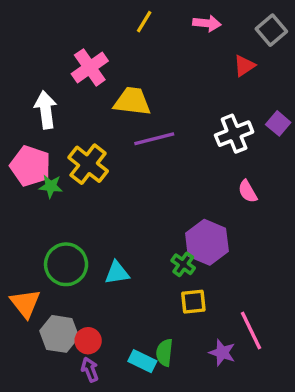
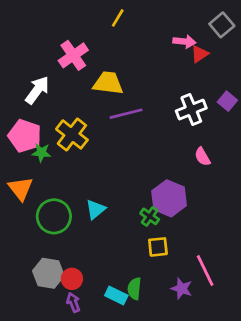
pink arrow: (207, 23) -> (184, 42), moved
white arrow: (46, 110) -> (37, 90), turned 44
cyan triangle: (117, 273) -> (96, 209), moved, turned -30
orange triangle: (25, 303) -> (21, 189), moved

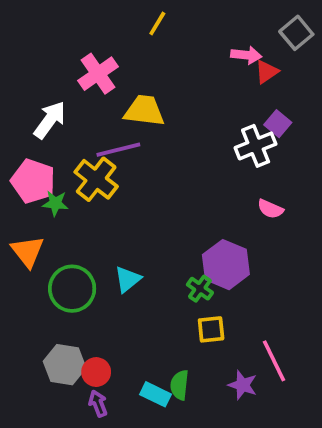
purple square: (227, 101) -> (278, 124), moved
purple line: (126, 114) -> (118, 150), moved
pink semicircle: (202, 157) -> (270, 209), turned -36

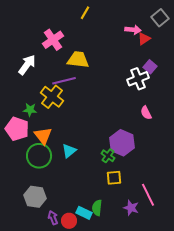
pink pentagon: (33, 181) -> (17, 129), moved
pink semicircle: (270, 209) -> (146, 113), turned 40
orange triangle: (28, 252) -> (43, 136), moved
red circle: (96, 372) -> (69, 221), moved

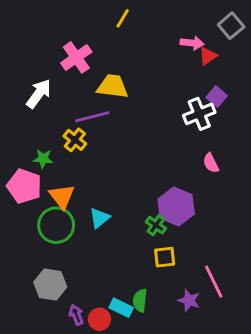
yellow cross: (52, 97) -> (75, 140), size x0.7

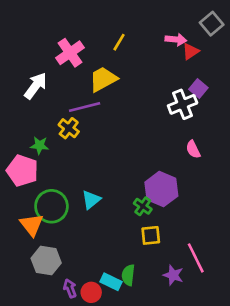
yellow line: (123, 18) -> (119, 42), moved
yellow trapezoid: (112, 86) -> (103, 79), turned -36
orange triangle: (62, 196) -> (32, 225), moved

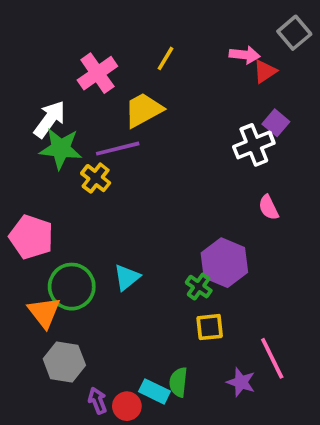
green star: (40, 145) -> (61, 149), moved, size x1.6

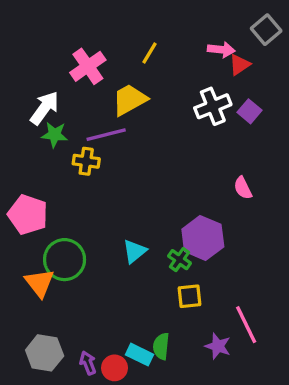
white cross: (254, 145) -> (213, 106), moved
green star: (61, 149) -> (55, 135), size x0.7
yellow cross: (96, 178) -> (86, 161), turned -30
cyan triangle: (127, 277) -> (135, 251), moved
gray hexagon: (64, 362) -> (45, 353), moved

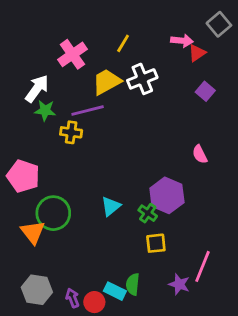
white cross: (213, 106) -> (142, 79), moved
pink line: (246, 325) -> (202, 266), turned 48

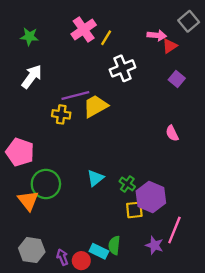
pink cross: (72, 54) -> (84, 29), moved
yellow trapezoid: (107, 82) -> (95, 106), moved
green star: (45, 110) -> (29, 37), moved
purple hexagon: (167, 195) -> (151, 197), moved

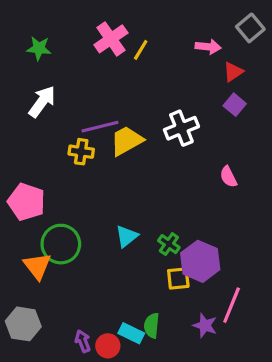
red triangle: (170, 46) -> (233, 72), moved
white cross: (123, 68) -> (181, 128), moved
gray hexagon: (32, 250) -> (23, 324), moved

